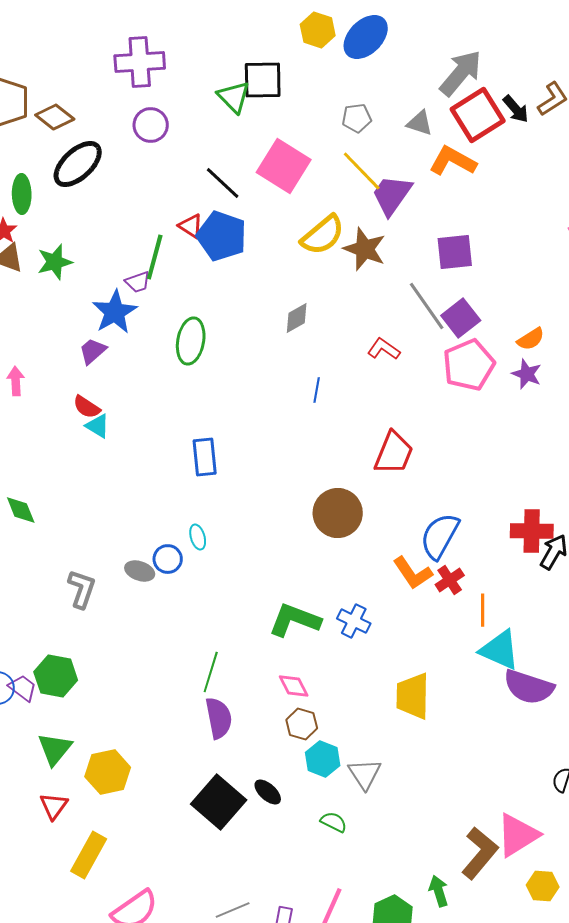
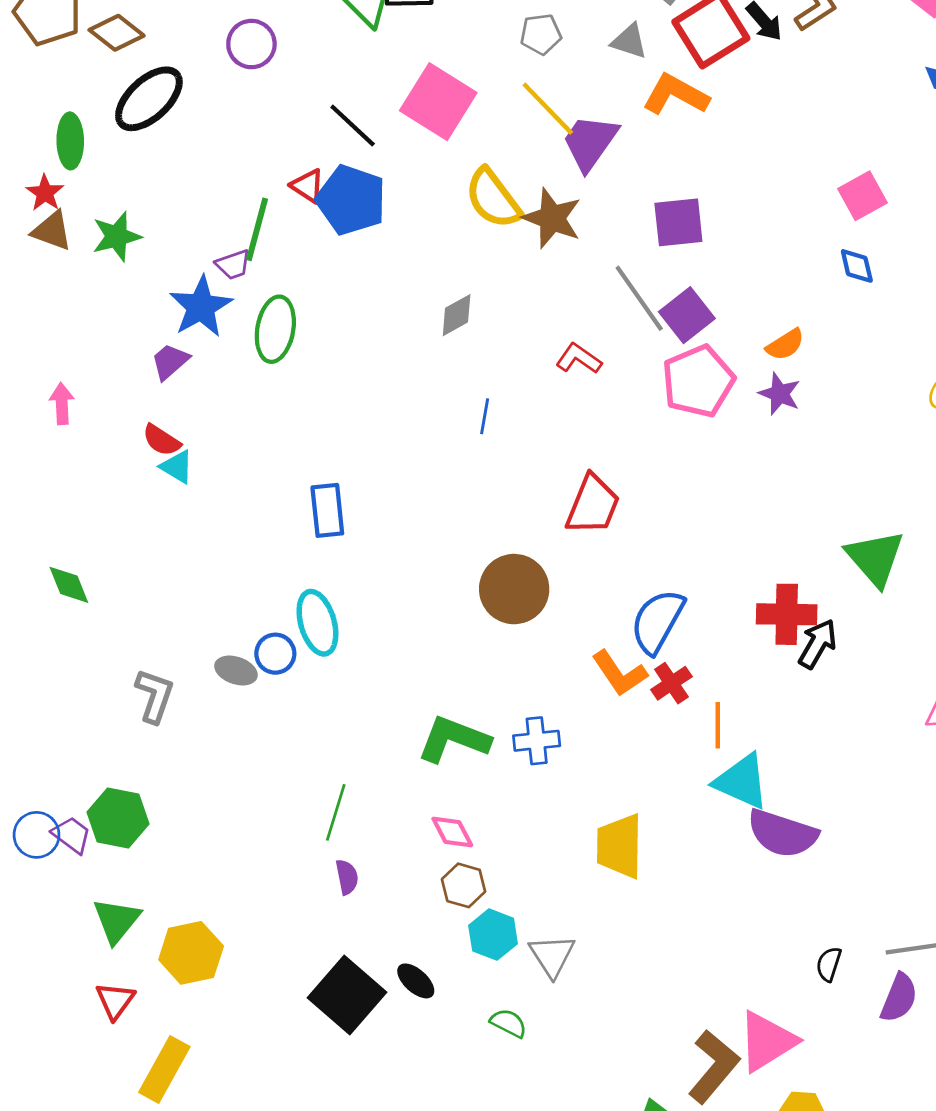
yellow semicircle: (323, 235) -> (493, 199), turned 93
green ellipse: (191, 341) -> (275, 329), moved
cyan ellipse: (198, 537) -> (317, 623), size x1.8
blue cross: (354, 621) -> (537, 741), turned -32
purple semicircle: (219, 718) -> (347, 877), size x0.6

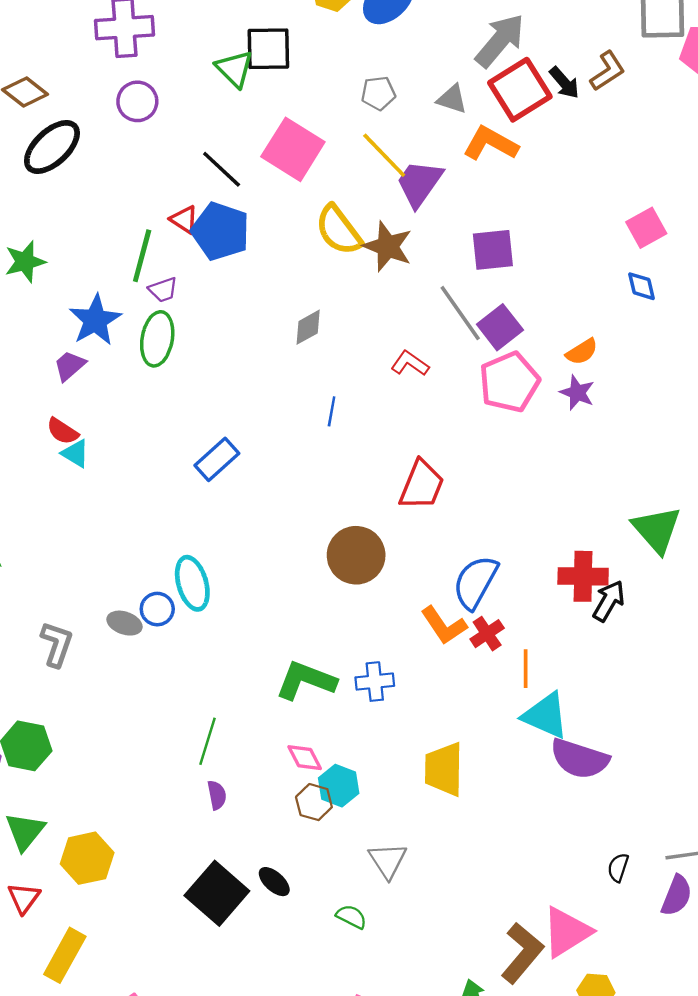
purple trapezoid: (233, 265) -> (163, 290), moved
blue rectangle: (327, 510) -> (217, 459), moved, turned 54
cyan hexagon: (493, 935) -> (339, 786), moved

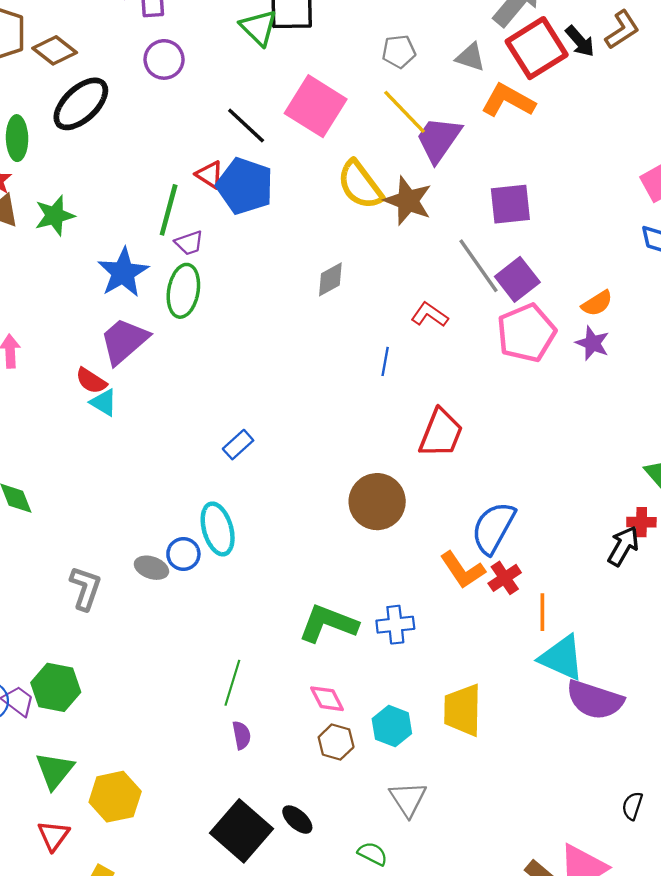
purple trapezoid: (70, 366) -> (124, 341), moved, size x1.6
blue line: (332, 411) -> (385, 361), moved
blue rectangle: (217, 459) -> (238, 445), moved, size x0.7
red cross: (583, 576) -> (641, 522), moved, size x0.6
cyan hexagon: (339, 786) -> (392, 726), moved

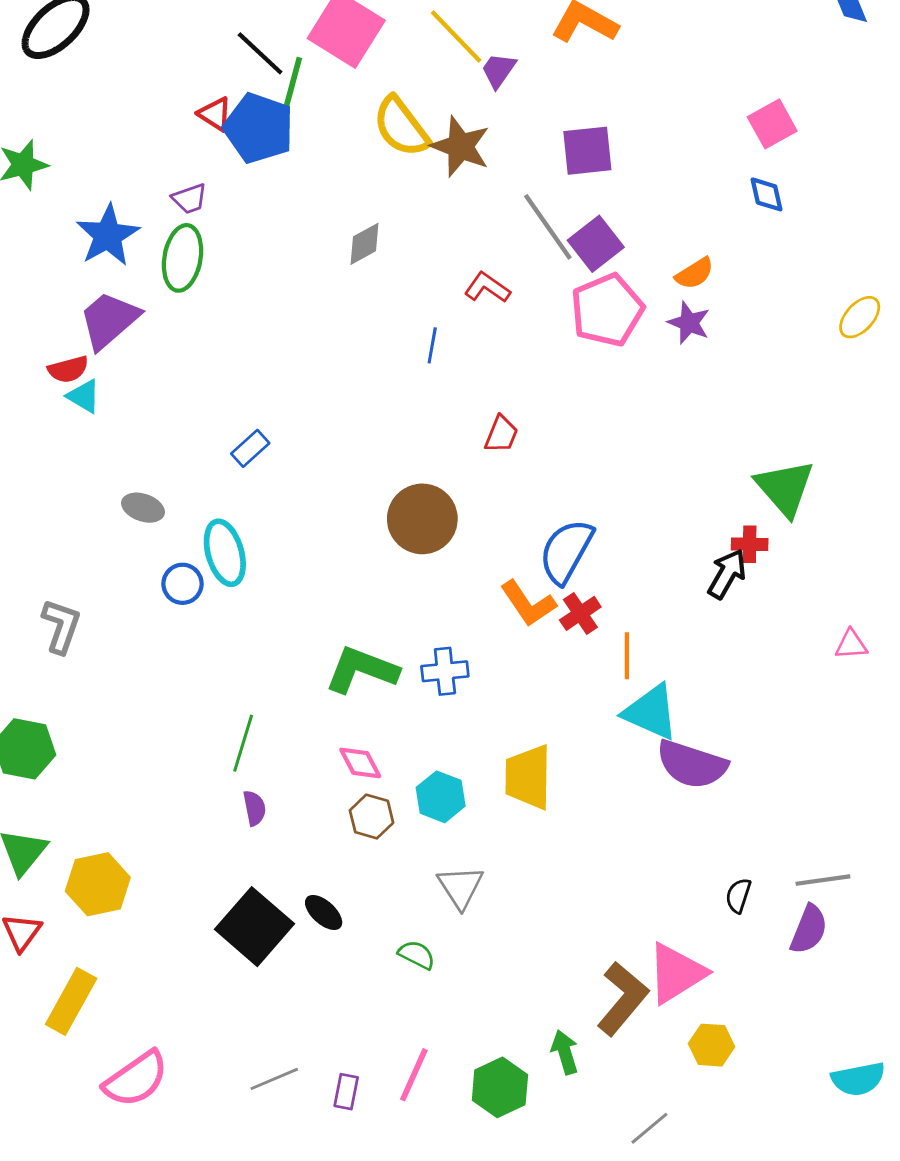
purple trapezoid: (439, 139) -> (498, 70), size x0.6
green line: (169, 210) -> (291, 89), moved
red semicircle: (91, 381) -> (68, 369), turned -48
red trapezoid: (441, 433) -> (501, 434), size x0.6
gray ellipse: (151, 568) -> (143, 508), moved

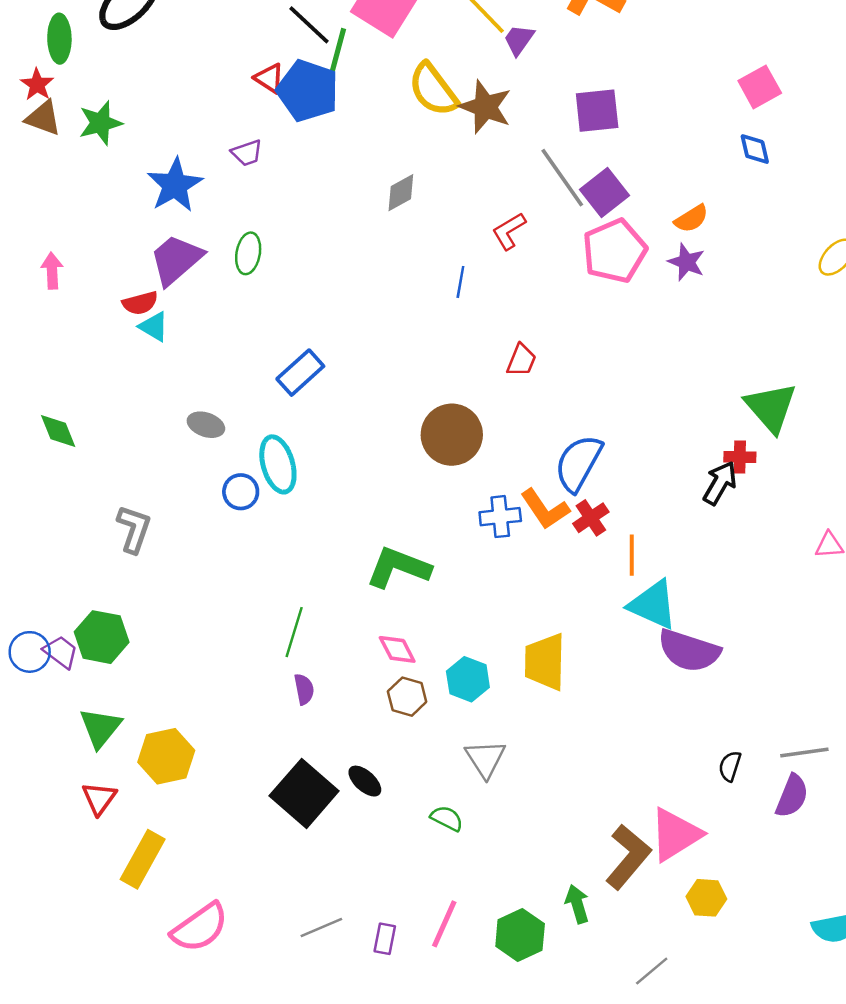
green ellipse: (183, 258) -> (248, 253), moved, size x0.7
red L-shape: (487, 288) -> (509, 231), turned -66
blue rectangle: (250, 448) -> (300, 373), size x1.4
blue cross: (445, 671) -> (500, 517), moved

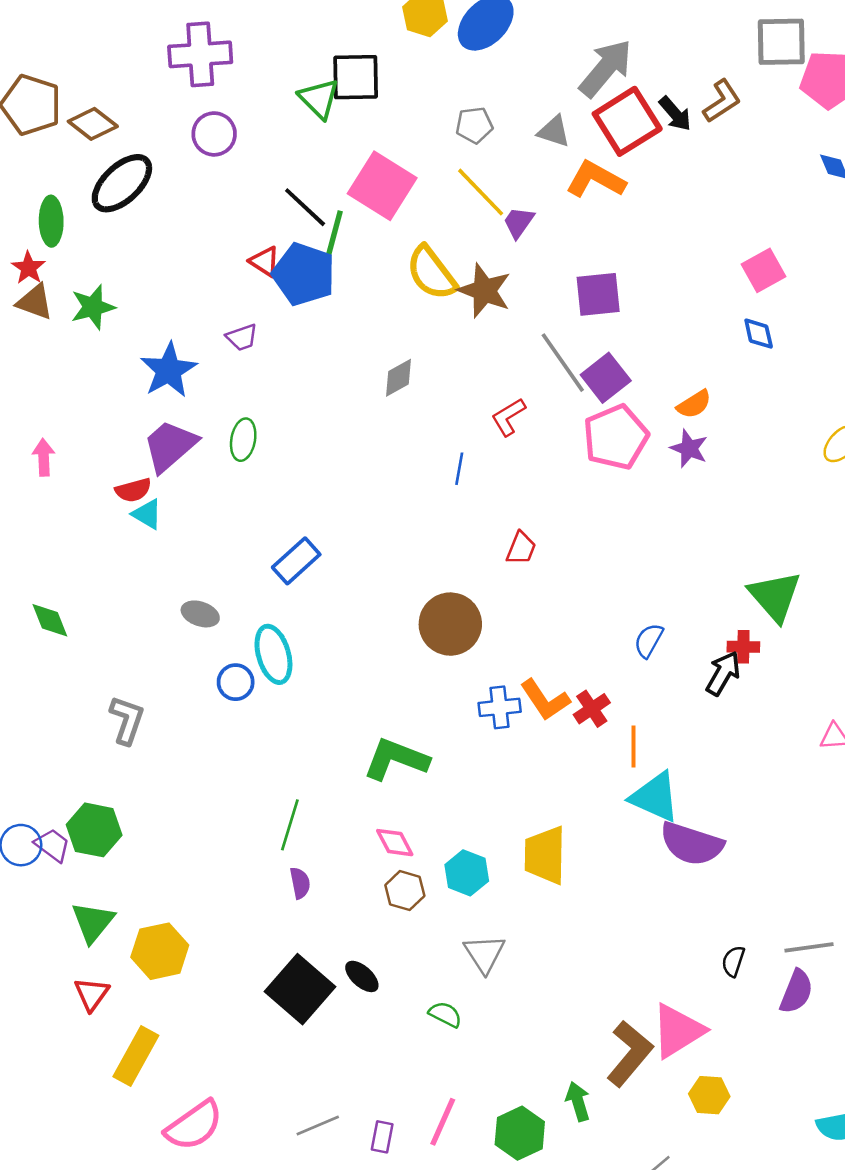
blue semicircle: (578, 463) -> (649, 640), moved, size x0.6

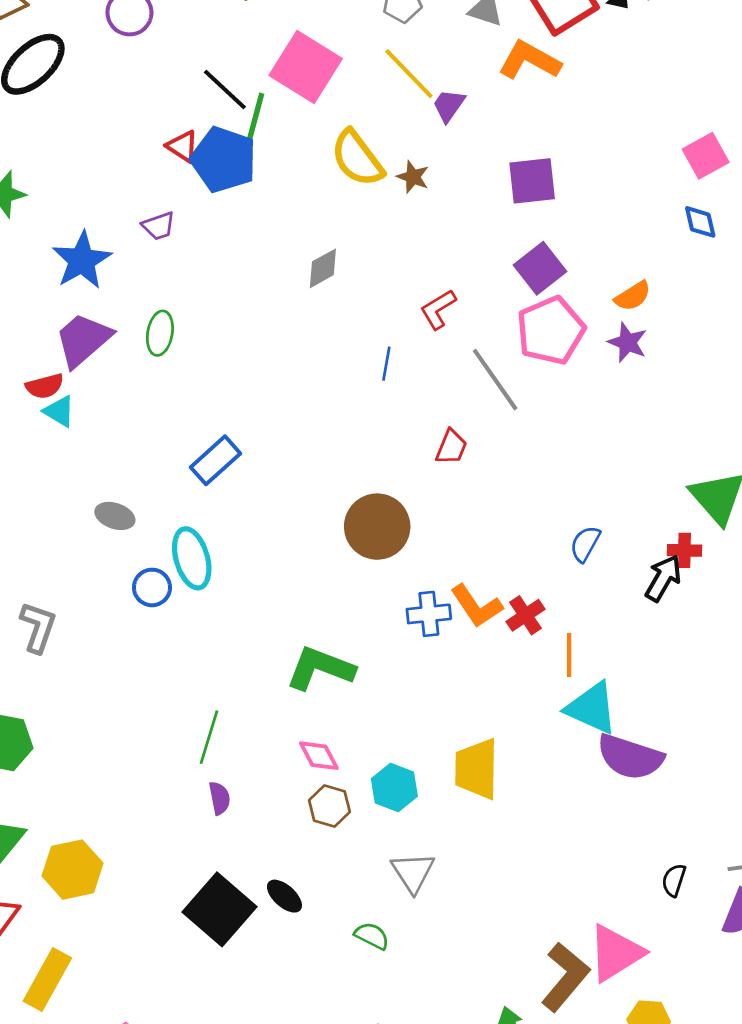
brown star: (484, 291) -> (413, 177), size x0.6
gray line: (563, 363) -> (495, 380), moved

